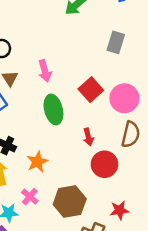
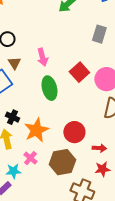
red arrow: (88, 137) -> (99, 148), moved, turned -72
orange star: (37, 162) -> (36, 130), size x1.4
red circle: (105, 164) -> (74, 132), moved

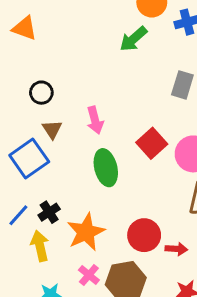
black cross: (12, 117) -> (49, 212), turned 32
red arrow: (99, 148) -> (176, 249), moved
pink cross: (30, 158) -> (89, 275), moved

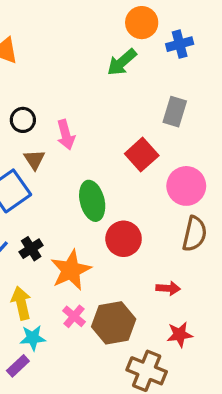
pink arrow: (95, 120) -> (66, 135), moved
red square: (152, 143) -> (142, 155), moved
red circle: (144, 235) -> (124, 239), moved
yellow arrow: (40, 246) -> (21, 303), moved

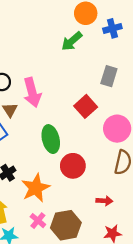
pink arrow: (66, 135) -> (32, 92), size x1.4

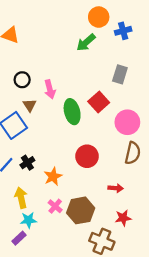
pink arrow: (32, 92) -> (50, 89), size x0.7
green ellipse: (51, 139) -> (72, 112), moved
orange star: (36, 188) -> (53, 176), size x0.7

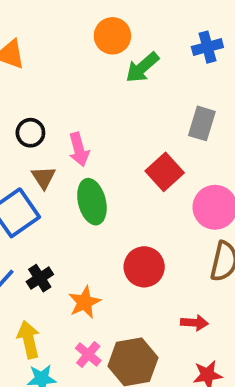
orange circle: (99, 17) -> (112, 36), moved
green ellipse: (72, 112) -> (92, 202), moved

